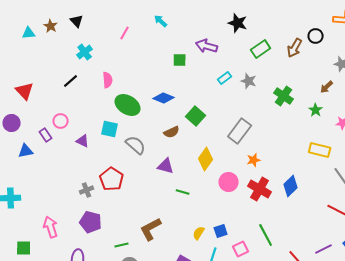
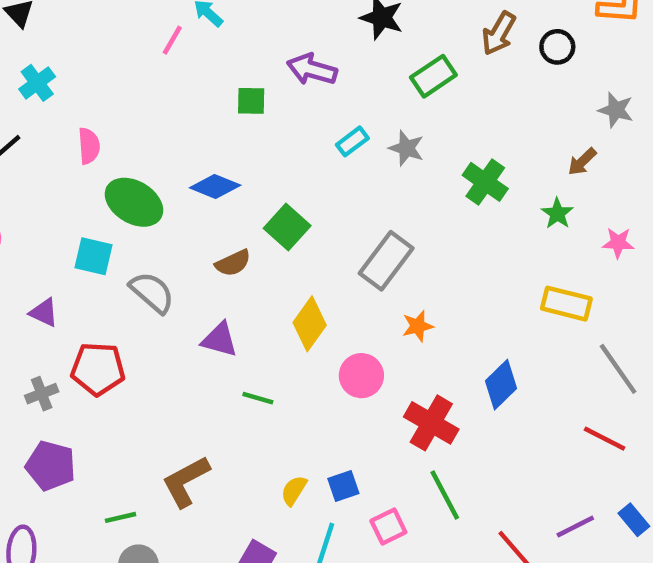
pink line: (125, 33) -> (172, 40), moved
brown arrow: (295, 48) -> (499, 33), moved
purple triangle: (83, 141) -> (44, 313), moved
red pentagon: (112, 179) -> (98, 369), turned -30
red cross: (260, 189) -> (431, 423), moved

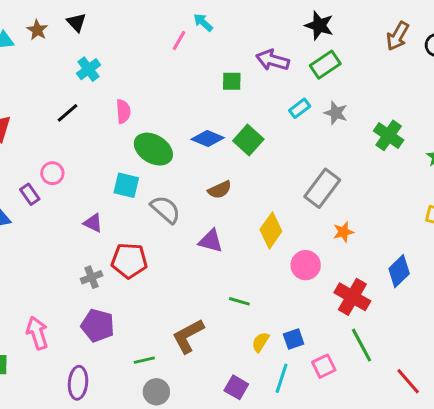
green rectangle: (433, 76) -> (325, 65), moved
green square: (287, 227) -> (248, 140), moved
green line: (258, 398) -> (239, 301), moved

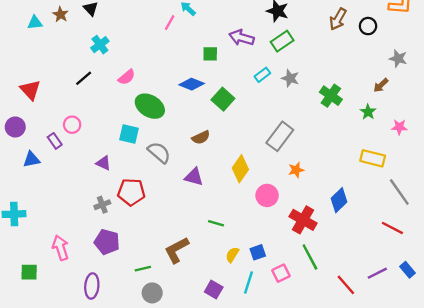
pink semicircle: (123, 111) -> (127, 77), turned 54
blue diamond: (208, 139) -> (192, 84), moved

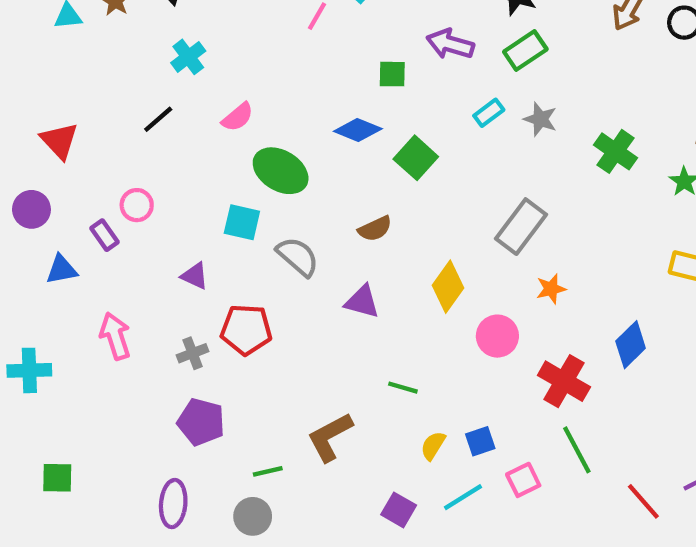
pink arrow: (60, 248) -> (115, 336), moved
cyan line: (248, 282) -> (463, 497), turned 40
gray circle: (152, 293) -> (253, 516), moved

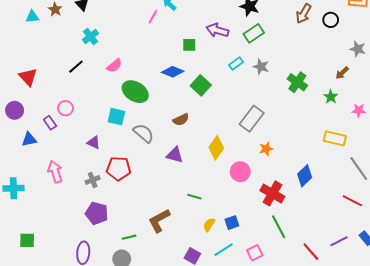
pink square: (523, 480) -> (255, 253), moved

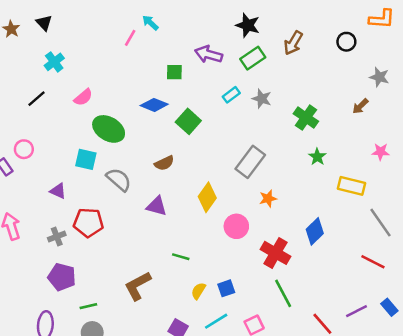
brown arrow: (304, 14) -> (293, 43), moved
green star: (331, 97) -> (317, 157), moved
green line: (129, 237) -> (88, 306), moved

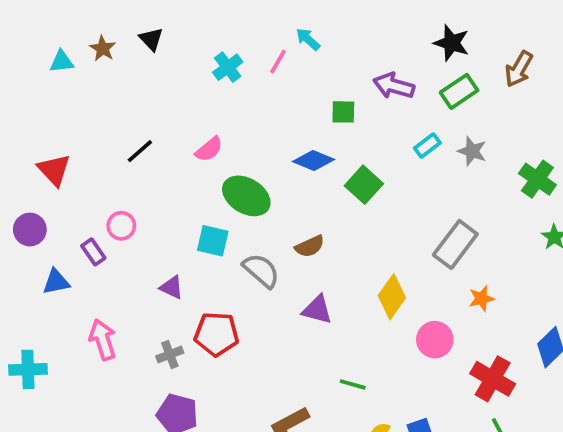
cyan cross: (54, 62) -> (228, 67), moved
brown semicircle: (164, 163) -> (310, 246), moved

